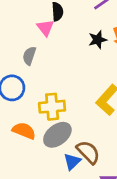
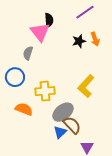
pink triangle: (45, 28) -> (40, 32), size x1.5
gray ellipse: (57, 135) -> (63, 112), moved

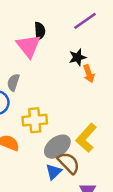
orange arrow: (95, 39) -> (89, 74), moved
gray semicircle: (28, 53) -> (13, 82), moved
yellow L-shape: (86, 86) -> (86, 138), moved

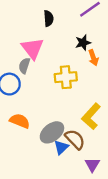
pink triangle: (28, 46) -> (32, 48), moved
yellow cross: (35, 120) -> (66, 77), moved
gray ellipse: (57, 147) -> (52, 132), moved

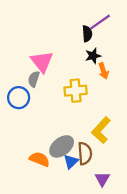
black semicircle: (48, 18) -> (87, 34), moved
orange semicircle: (20, 121) -> (40, 159), moved
brown semicircle: (75, 139) -> (85, 153), turned 40

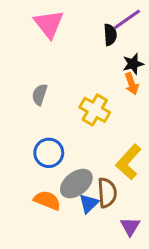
black star: (93, 56) -> (133, 64), moved
pink triangle: (42, 62) -> (49, 24), moved
yellow cross: (76, 91) -> (95, 110), turned 35
blue circle: (19, 98) -> (49, 153), moved

